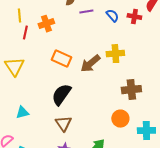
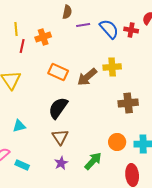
blue semicircle: (112, 16) -> (109, 29), size x1.5
orange circle: (120, 119) -> (117, 142), moved

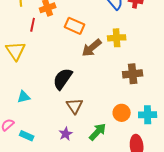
red line: (22, 46) -> (33, 25), moved
orange rectangle: (58, 72) -> (75, 26), moved
brown triangle: (60, 137) -> (75, 106), moved

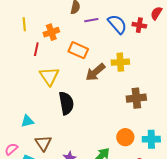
yellow triangle: (16, 51) -> (49, 76), moved
black semicircle: (63, 79) -> (66, 103), turned 135
brown triangle: (75, 106) -> (43, 143), moved

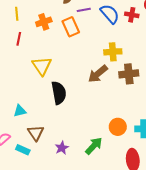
red line: (36, 49) -> (19, 39), moved
orange rectangle: (78, 50) -> (71, 27), moved, turned 42
brown arrow: (95, 72) -> (98, 74), moved
brown cross: (136, 98) -> (129, 74), moved

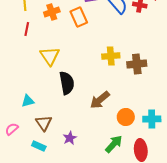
yellow cross: (113, 52) -> (111, 56), moved
brown arrow: (98, 74) -> (100, 100), moved
green arrow: (94, 146) -> (114, 144), moved
cyan rectangle: (23, 150) -> (39, 146), moved

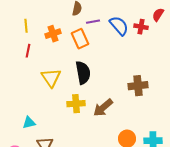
yellow cross: (111, 56) -> (76, 104), moved
black semicircle: (67, 83) -> (83, 73), moved
brown arrow: (100, 100) -> (103, 108), moved

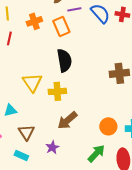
yellow triangle: (51, 78) -> (32, 82), moved
brown arrow: (103, 108) -> (67, 120), moved

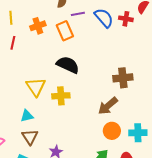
black semicircle: (64, 60) -> (68, 65), turned -55
cyan triangle: (10, 110) -> (27, 116), moved
brown arrow: (67, 120) -> (108, 106), moved

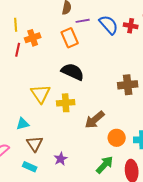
orange cross: (38, 26) -> (33, 38), moved
brown arrow: (108, 106) -> (95, 120), moved
cyan triangle: (27, 116) -> (23, 124), moved

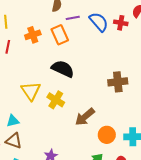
orange cross: (33, 38) -> (33, 35), moved
yellow cross: (66, 103) -> (56, 100), turned 36
brown triangle: (35, 144) -> (14, 141), moved, turned -36

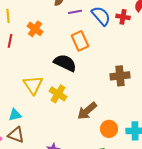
orange cross: (33, 35) -> (35, 29), turned -35
orange rectangle: (60, 35) -> (80, 41), moved

